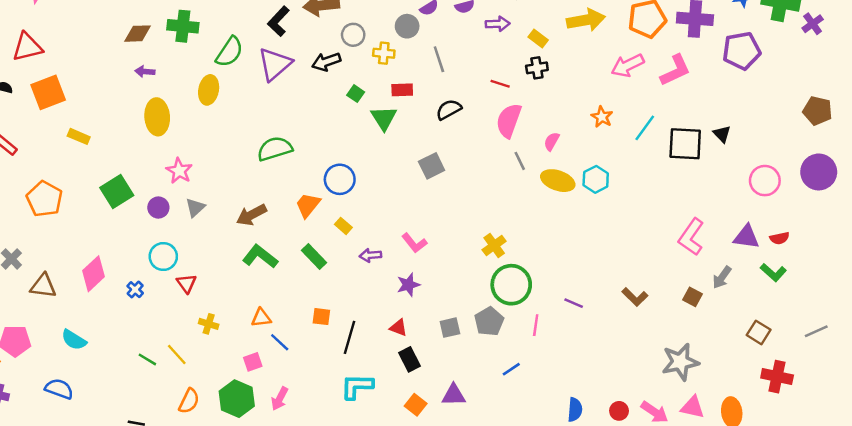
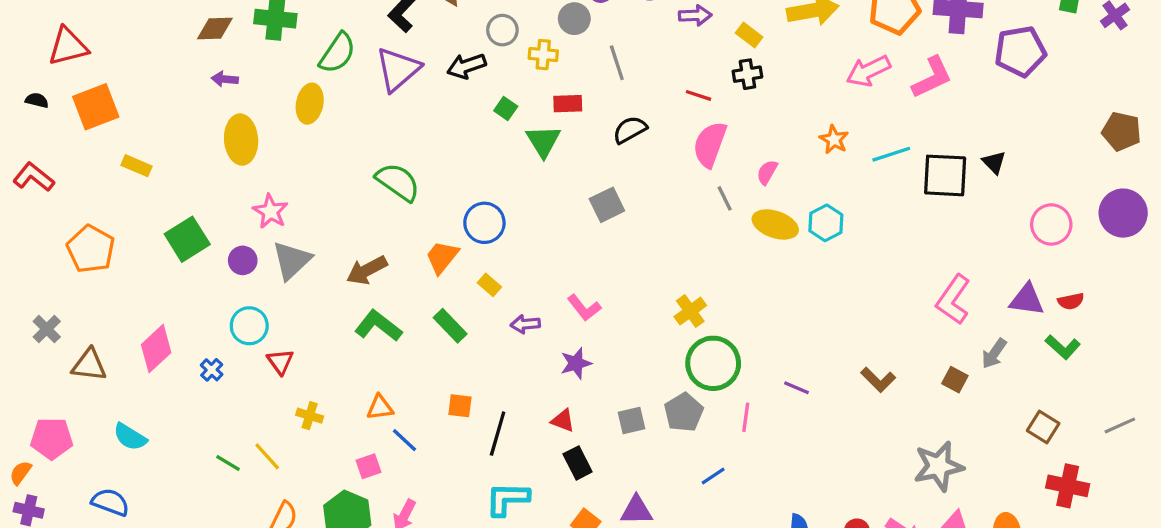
cyan line: (645, 128) -> (891, 154), turned 36
green semicircle: (275, 149) -> (398, 182), turned 52
gray triangle: (195, 208) -> (292, 260), size x1.5

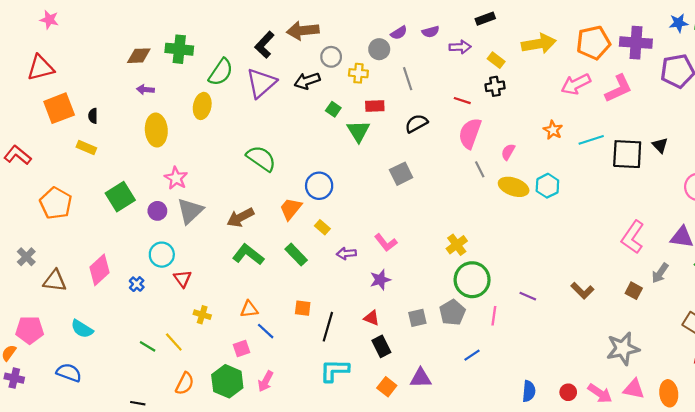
black semicircle: (37, 100) -> (93, 116), moved, turned -104

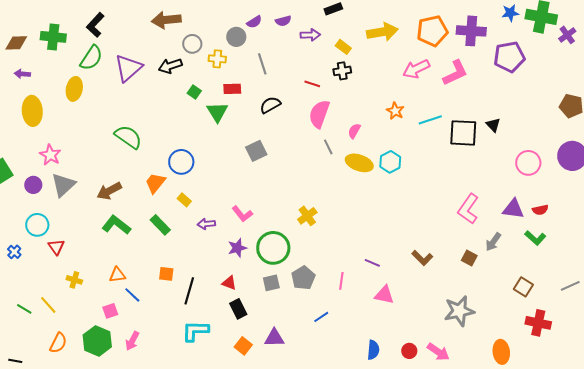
black L-shape: (264, 45) -> (95, 25), moved
green circle: (472, 280) -> (273, 248), moved
pink triangle: (634, 389) -> (384, 295), moved

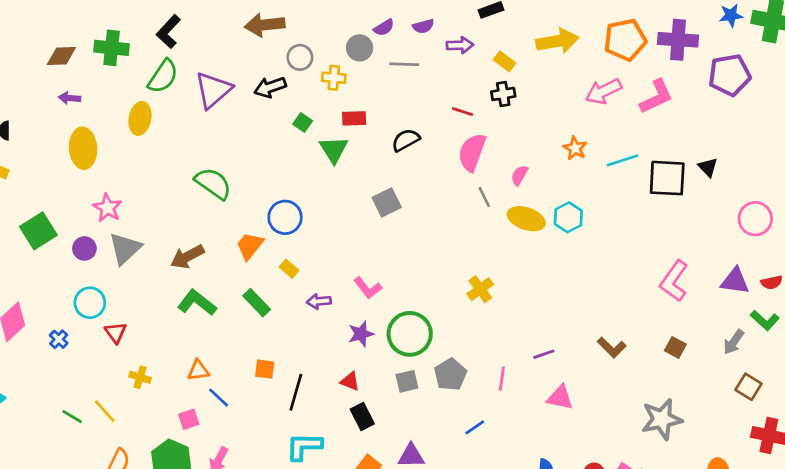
gray line: (262, 64) -> (404, 64), moved, turned -70
yellow cross: (307, 216) -> (480, 289), moved
gray arrow: (493, 242) -> (734, 342), moved
purple line: (372, 263) -> (544, 354), turned -42

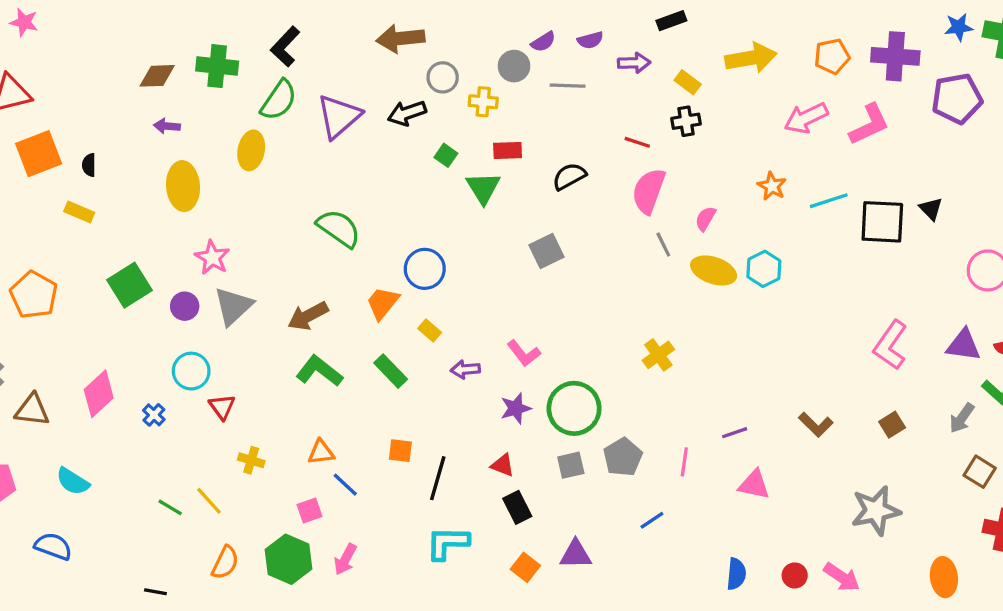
orange pentagon: (625, 40) -> (832, 56), size x0.7
brown square: (675, 347) -> (892, 425), turned 30

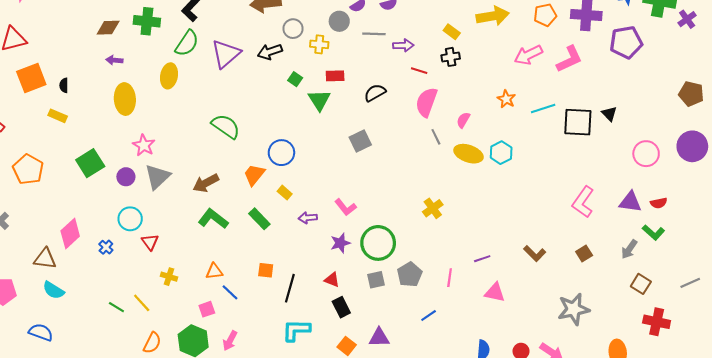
purple arrow: (634, 63) -> (403, 45), moved
brown triangle: (32, 410) -> (45, 259), moved

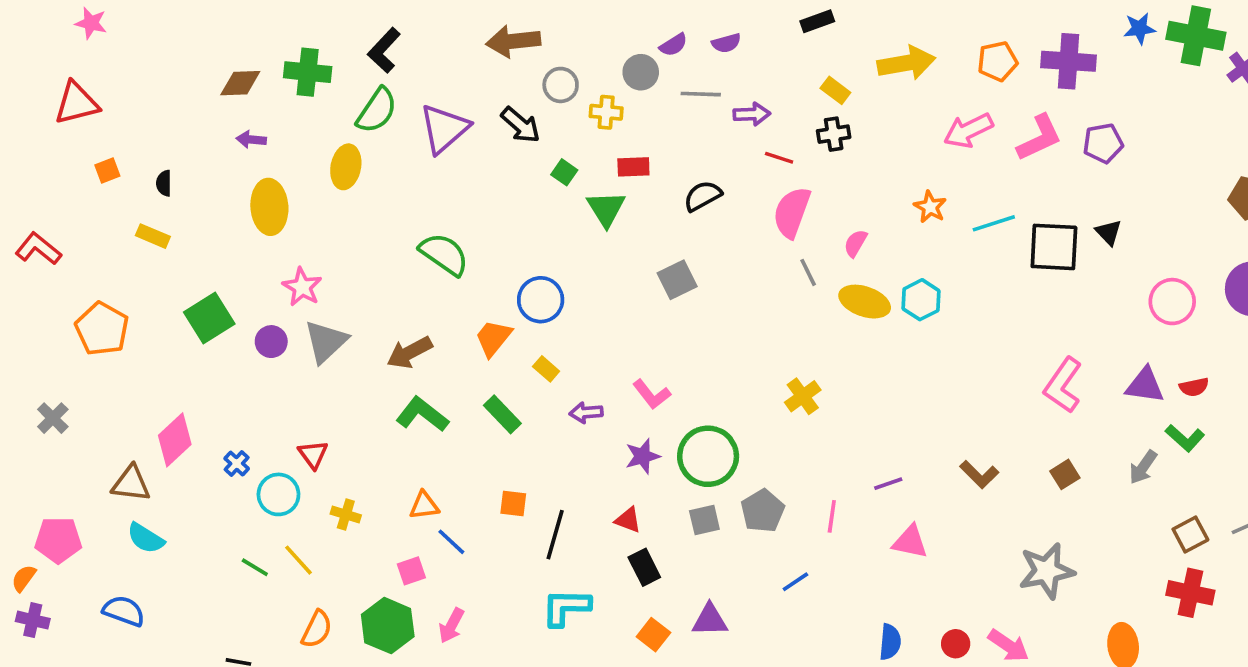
purple pentagon: (626, 42) -> (1103, 143), moved, size x0.7
black arrow: (270, 52) -> (521, 125), turned -120
orange square: (31, 78) -> (107, 170), size x0.5
cyan circle: (130, 219) -> (278, 494), moved
brown square: (641, 284) -> (1190, 535), moved, turned 30

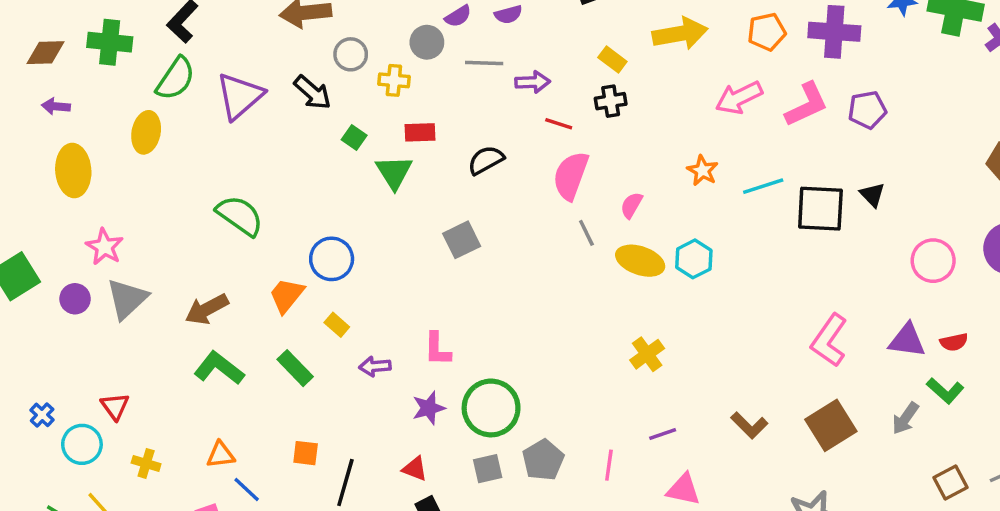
pink L-shape: (652, 394) -> (437, 349), turned 39
yellow cross: (803, 396) -> (647, 354), moved
brown square: (1065, 474) -> (831, 425), size x1.8

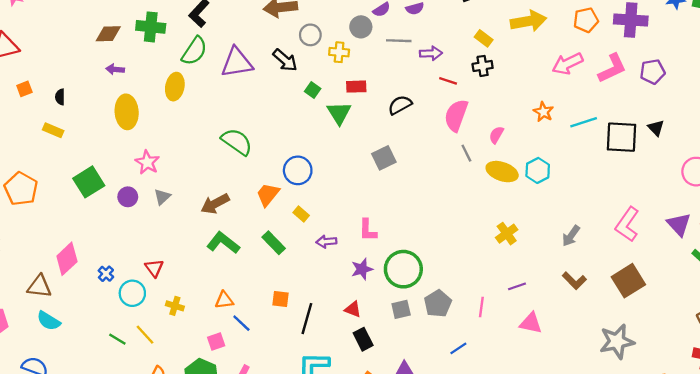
purple triangle: (240, 96) -> (237, 62), turned 32
gray triangle: (127, 299) -> (162, 197), size x0.6
purple triangle: (907, 340) -> (679, 224), turned 40
gray arrow: (905, 418) -> (571, 236), moved

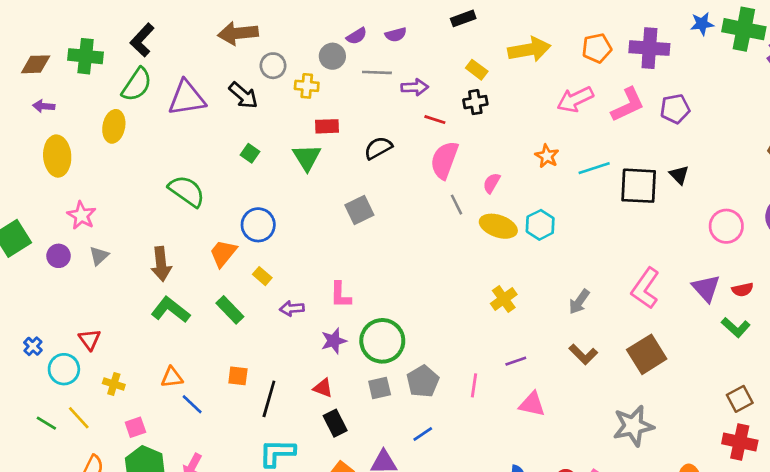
green square: (313, 90) -> (250, 153), moved
brown arrow: (215, 204) -> (161, 264), turned -68
pink square: (216, 341) -> (135, 427), moved
blue line: (458, 348) -> (423, 434), moved

